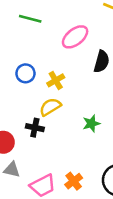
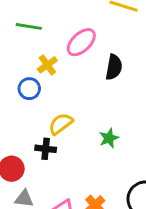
yellow cross: (56, 80) -> (47, 65), moved

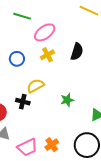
pink ellipse: (81, 42) -> (45, 32), moved
yellow cross: (47, 65) -> (47, 55), moved

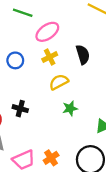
black semicircle: (77, 52) -> (83, 55), turned -36
yellow semicircle: (35, 86) -> (59, 82), moved

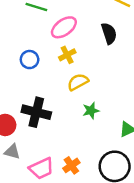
black semicircle: (83, 55) -> (109, 33), moved
black cross: (20, 109) -> (36, 112), size x1.6

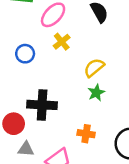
yellow semicircle: (78, 82) -> (94, 68), moved
orange cross: (71, 165) -> (86, 134), moved, turned -35

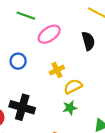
yellow cross: (62, 42) -> (57, 70), moved

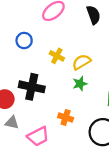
yellow cross: (57, 70) -> (57, 56), moved, turned -32

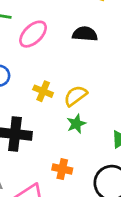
black semicircle: (93, 15) -> (85, 34), turned -60

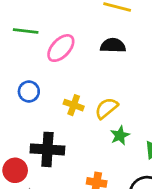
green star: (76, 124) -> (120, 135), moved

